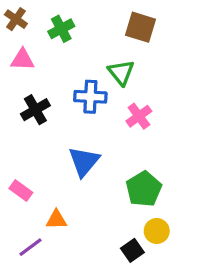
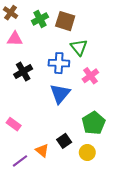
brown square: (141, 27) -> (65, 21), moved
blue triangle: (84, 161) -> (60, 94), moved
orange triangle: (56, 220) -> (42, 150), moved, turned 40
yellow circle: (157, 231) -> (87, 152), moved
black square: (132, 250) -> (64, 141), moved

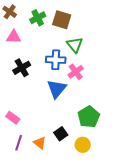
pink cross: (90, 76) -> (76, 72), moved
purple line: (20, 161) -> (19, 143), moved, turned -35

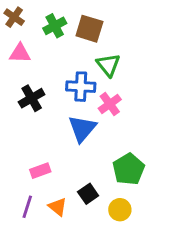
pink rectangle: (13, 118) -> (40, 171), moved, turned -56

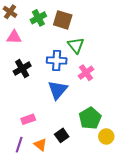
pink cross: (110, 104) -> (86, 73), moved
yellow circle: (120, 210) -> (106, 136), moved

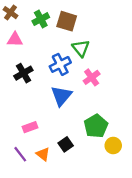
blue cross: (57, 60) -> (60, 64), turned -30
purple line: (19, 145) -> (20, 154), turned -56

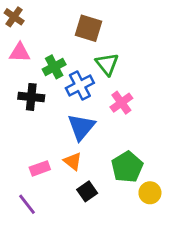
green cross: (41, 19) -> (54, 67), moved
black cross: (23, 73) -> (31, 97), turned 36
orange triangle: (43, 154) -> (73, 161), moved

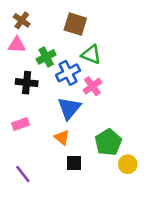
brown cross: (14, 17) -> (22, 20), moved
green triangle: (107, 64) -> (91, 55), turned -30
pink cross: (121, 103) -> (92, 86), moved
pink rectangle: (40, 168) -> (20, 124), moved
black square: (87, 191) -> (74, 163), turned 35

